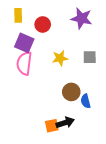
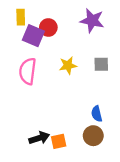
purple square: (24, 43) -> (33, 36), moved
brown circle: (71, 92) -> (93, 136), moved
black arrow: (65, 123) -> (39, 138), moved

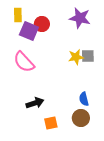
yellow star: (68, 65) -> (76, 57), moved
pink semicircle: (28, 71) -> (24, 62), turned -50
black arrow: (39, 138) -> (35, 103), moved

